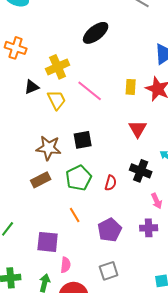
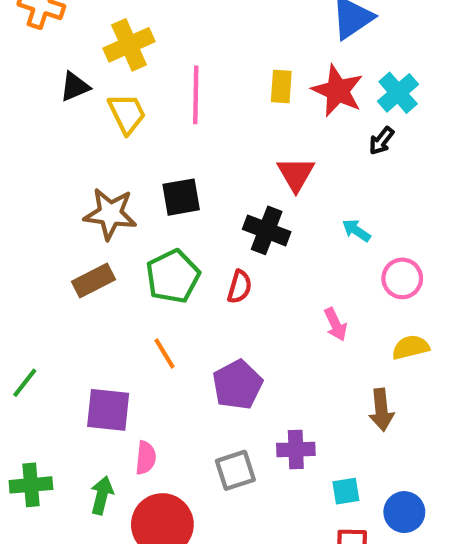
pink line: (90, 91) -> (196, 95), turned 52
black cross: (141, 171) -> (267, 230), moved
purple cross: (149, 228) -> (296, 449), moved

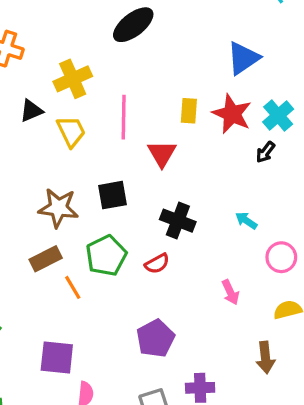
red triangle: (296, 174) -> (162, 154), moved
red semicircle: (240, 287) -> (157, 264), turned 45
orange line: (164, 354) -> (73, 287), moved

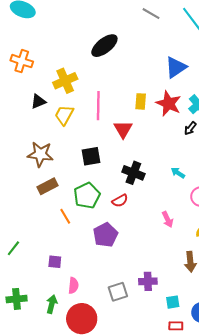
yellow trapezoid: (71, 131) -> (64, 115), turned -125
brown star: (58, 208) -> (40, 154), moved
brown rectangle: (46, 259) -> (48, 186), moved
purple pentagon: (156, 338) -> (105, 235), moved
purple square: (57, 358) -> (55, 262), size x0.6

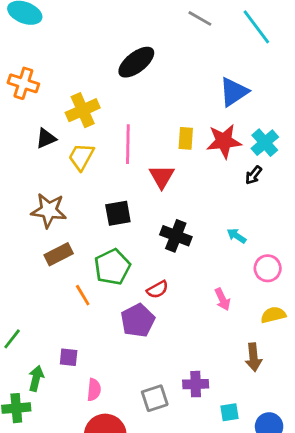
red star: (169, 104) -> (224, 141), turned -30
red semicircle: (120, 201) -> (157, 289), moved
green arrow: (52, 304) -> (36, 378), moved

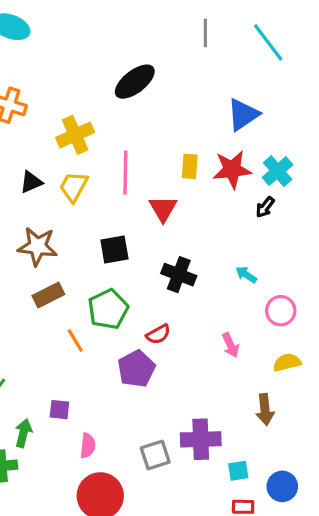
gray line: (200, 18) -> (205, 33), turned 60
black triangle: (46, 138) -> (31, 182), moved
purple cross: (196, 384) -> (201, 439), size x1.4

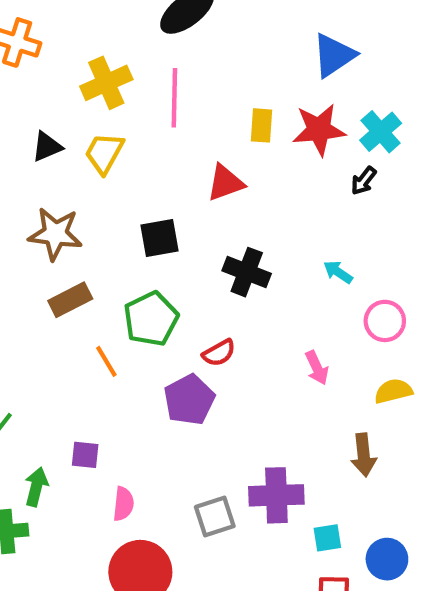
pink line: (125, 173) -> (174, 98), moved
red triangle: (163, 209) -> (225, 183), turned 40

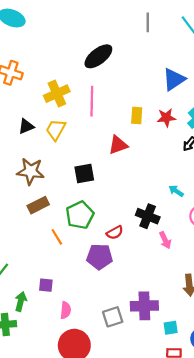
red star: (319, 130) -> (166, 118), size x0.7
black cross: (247, 272) -> (148, 216), moved
purple pentagon: (189, 400) -> (99, 257), turned 30

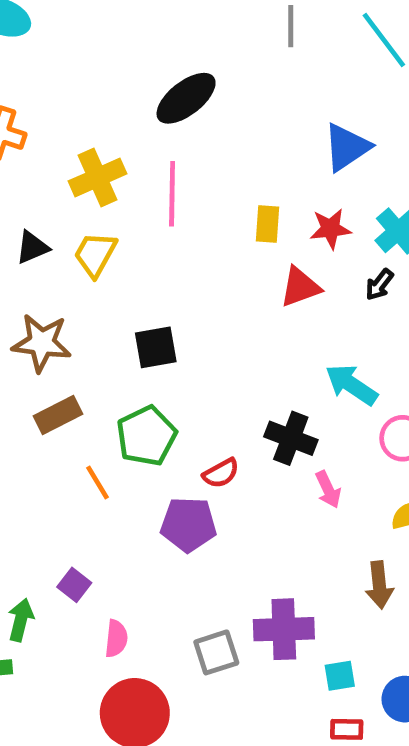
red triangle: (118, 145) -> (300, 287), moved
cyan arrow: (176, 191) -> (351, 385), size x1.6
purple square: (46, 285) -> (74, 585), turned 32

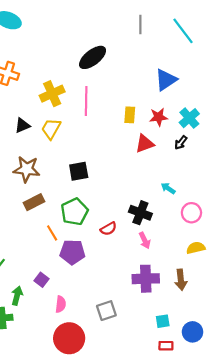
cyan arrow: (351, 385) -> (168, 188), size x0.6
pink arrow: (328, 489) -> (145, 240), moved
purple pentagon: (188, 524) -> (72, 252), moved
purple cross: (284, 629) -> (146, 279), moved

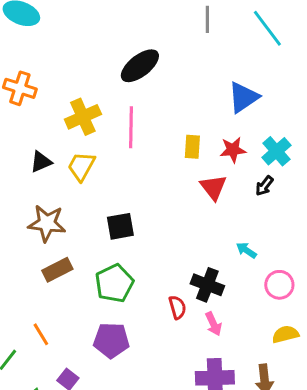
red triangle: (145, 144) -> (213, 187), turned -48
red semicircle: (108, 229) -> (177, 307), moved, turned -77
orange line: (52, 233) -> (41, 334), moved

